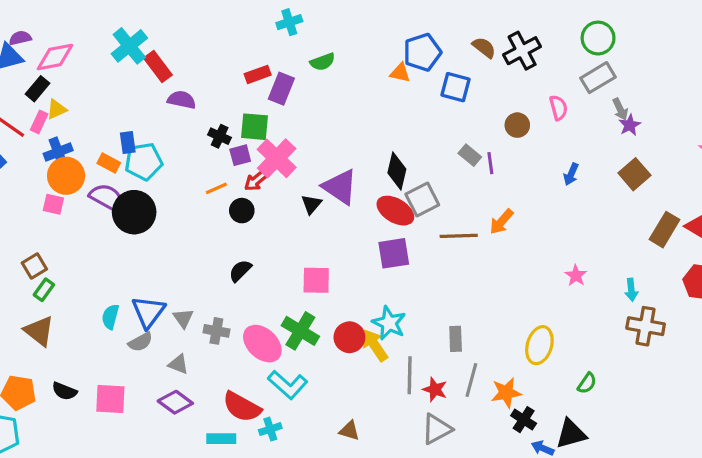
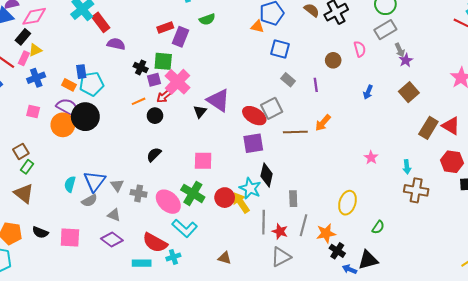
blue square: (456, 87) -> (280, 49), moved
gray rectangle: (470, 155) -> (288, 80), moved
black diamond: (397, 171) -> (267, 175), moved
orange circle: (66, 176) -> (63, 125), moved

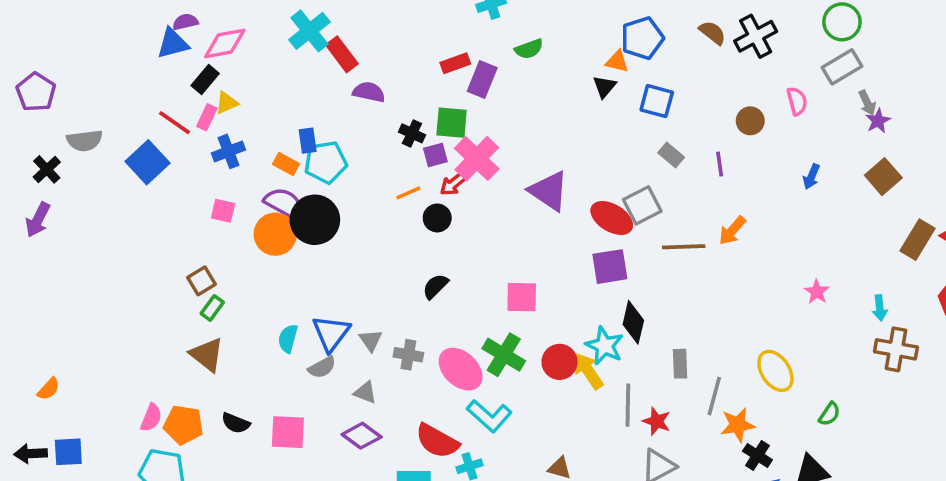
black triangle: (200, 112) -> (604, 87), moved
yellow ellipse: (347, 203) -> (775, 371), turned -50
gray line: (303, 225) -> (714, 396), moved

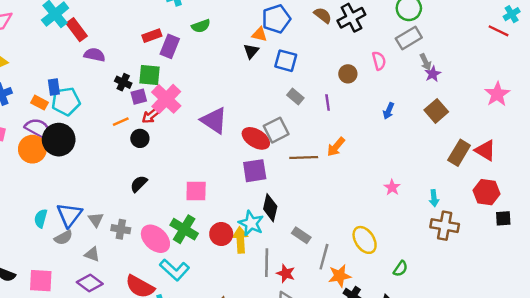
gray rectangle: (680, 364) -> (301, 235), turned -54
yellow arrow: (588, 371) -> (240, 240), turned 30

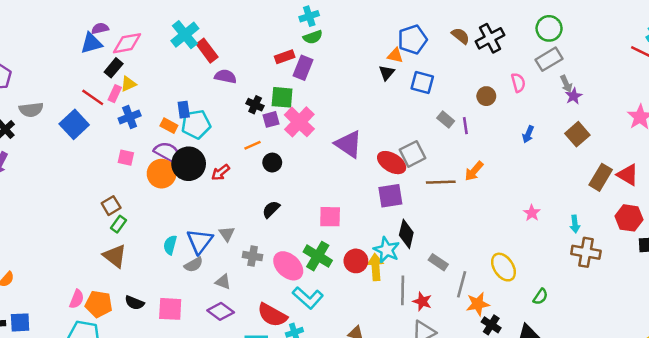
green semicircle: (201, 26) -> (313, 37), moved
gray rectangle: (295, 97) -> (446, 119), moved
red arrow: (151, 116) -> (221, 172), moved
gray triangle: (96, 220) -> (227, 234), moved

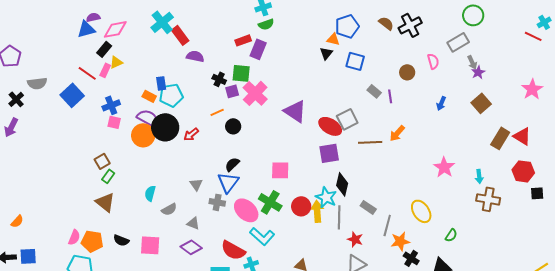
green circle: (549, 28) -> (473, 15), moved
blue cross: (130, 117) -> (111, 105), moved
pink star: (532, 213) -> (444, 167), size x1.5
blue triangle: (200, 241) -> (228, 182), moved
gray line: (403, 290) -> (339, 217), moved

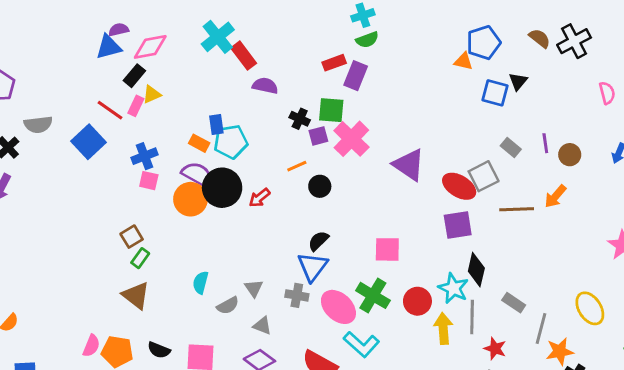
black triangle: (326, 53) -> (518, 81), moved
brown circle: (407, 72) -> (570, 155), moved
gray rectangle: (374, 91) -> (511, 147), moved
gray triangle: (196, 184) -> (254, 288), moved
yellow arrow: (317, 211) -> (443, 328), moved

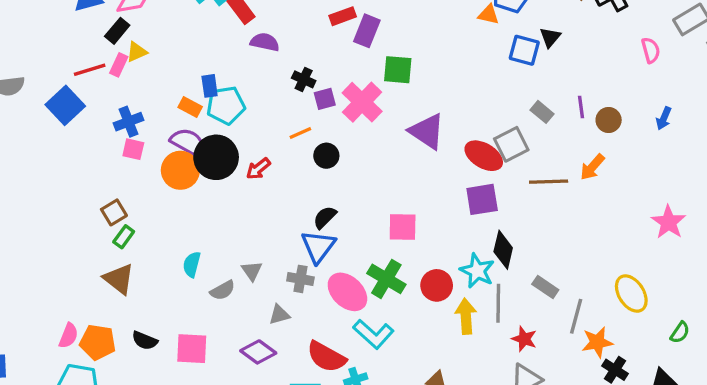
red line: (110, 110) -> (90, 70), turned -52
green square: (331, 110) -> (398, 70), moved
gray triangle: (262, 326) -> (279, 315), moved, turned -36

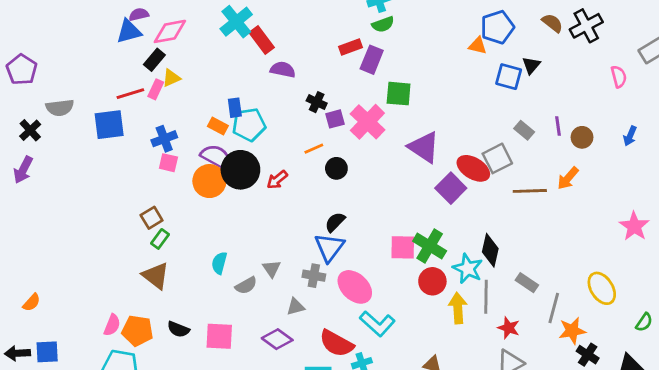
blue square: (65, 105) -> (109, 125), turned 36
purple square: (482, 199) -> (451, 188), moved, turned -36
pink square: (403, 227) -> (403, 247), moved
green cross: (386, 279) -> (430, 246), moved

